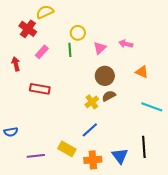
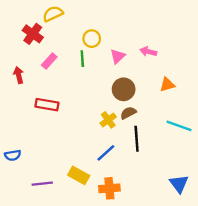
orange triangle: (142, 72) -> (167, 85), turned -40
black line: (144, 147) -> (137, 139), moved
blue triangle: (120, 156) -> (179, 184), moved

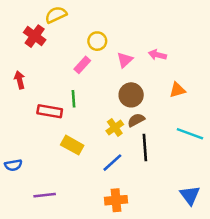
green line: (82, 59) -> (73, 99), moved
pink rectangle: (49, 61) -> (82, 65), moved
yellow rectangle: (79, 175) -> (72, 145), moved

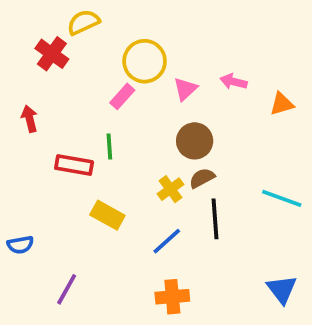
yellow circle: (97, 41) -> (145, 61), size x1.5
orange triangle: (177, 90) -> (282, 104), moved
purple line: (45, 195) -> (67, 289), turned -55

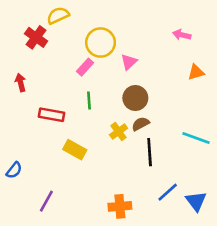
pink arrow: (234, 82) -> (182, 35), moved
green line: (109, 146) -> (89, 101), moved
blue line: (167, 241) -> (168, 192), moved
blue semicircle: (20, 245) -> (14, 170), turned -42

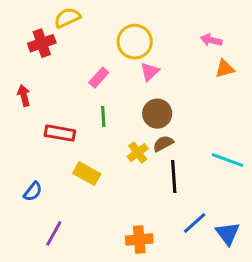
red cross: (36, 37) -> (42, 43), turned 35
yellow circle: (101, 43) -> (135, 42), moved
orange triangle: (196, 72) -> (225, 69), moved
blue semicircle: (14, 170) -> (33, 192), moved

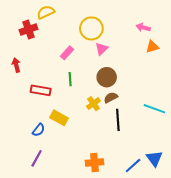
blue semicircle: (33, 192) -> (39, 130), moved
blue line: (195, 223) -> (133, 166), moved

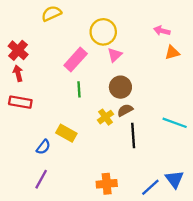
red cross: (28, 29) -> (18, 50), moved, turned -30
pink rectangle: (67, 53) -> (76, 59), size x1.5
red rectangle: (41, 90) -> (20, 102), moved

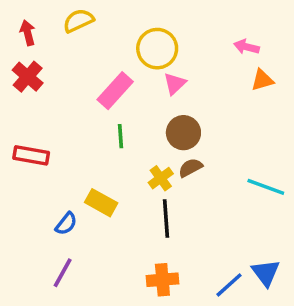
red arrow: (18, 73) -> (28, 33), moved
black line: (133, 135) -> (166, 218), moved

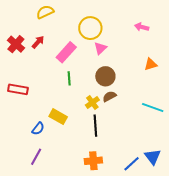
red arrow: (28, 33) -> (38, 42), moved, turned 56
orange triangle: (262, 80) -> (151, 64), moved

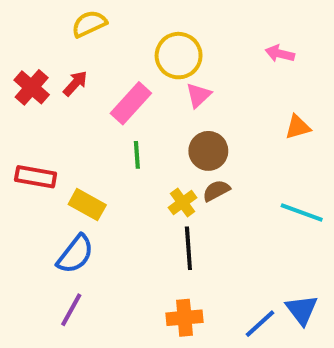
yellow rectangle: (58, 117) -> (87, 205), moved
blue semicircle: (38, 129) -> (75, 254), size x1.5

